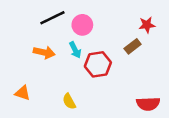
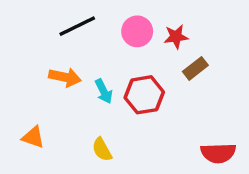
pink circle: (82, 25) -> (137, 31), moved
red star: (147, 25) -> (176, 37), moved
cyan arrow: (75, 50) -> (104, 91), moved

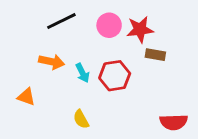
red star: (176, 37) -> (140, 29), size x1.4
brown rectangle: (195, 68) -> (155, 55), turned 48
orange triangle: (33, 137) -> (26, 97), moved

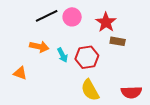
pink circle: (109, 25) -> (72, 17), moved
red star: (140, 29) -> (106, 22), turned -30
yellow semicircle: (81, 119) -> (90, 90), moved, size x1.5

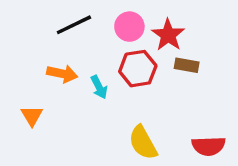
pink circle: (72, 17) -> (129, 27), moved
red hexagon: (87, 57) -> (138, 69), moved
orange triangle: (20, 73) -> (32, 116), turned 40

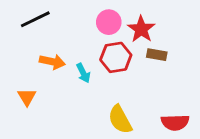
black line: (74, 25) -> (35, 19), moved

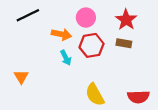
red star: (141, 29) -> (126, 20), moved
orange arrow: (52, 62) -> (61, 34), moved

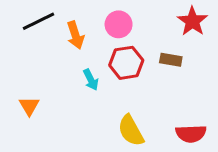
red star: (126, 20) -> (192, 21), moved
orange arrow: (61, 34) -> (75, 35), moved, turned 60

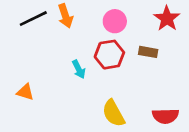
pink circle: (119, 24) -> (115, 21), moved
orange arrow: (75, 35) -> (65, 16), moved
orange triangle: (29, 106) -> (25, 92), turned -42

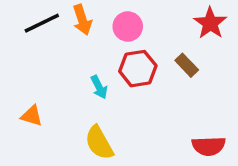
pink circle: (115, 21) -> (128, 27), moved
brown rectangle: (148, 52) -> (187, 65), turned 36
yellow semicircle: (113, 113) -> (99, 143), moved

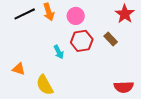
yellow semicircle: (99, 143) -> (45, 85), moved

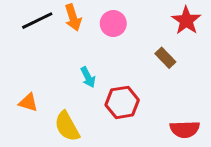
red hexagon: (82, 41) -> (122, 102), moved

